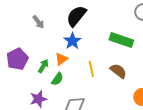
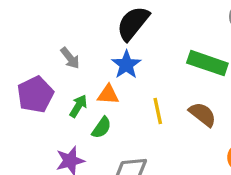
gray arrow: (38, 22) -> (70, 58), moved
orange triangle: (61, 59) -> (108, 94), turned 40

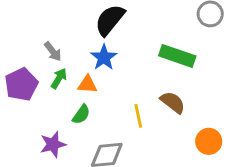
green arrow: (78, 106) -> (59, 78), moved
yellow line: (158, 111) -> (138, 116), moved

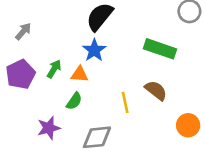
gray arrow: (53, 51) -> (23, 31), moved, turned -102

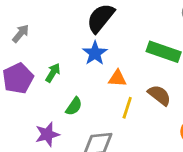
orange triangle: (80, 74) -> (117, 78), moved
yellow line: (125, 102) -> (127, 108), turned 30

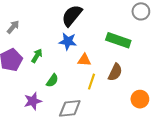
blue star: (95, 53) -> (68, 41), turned -30
brown semicircle: (159, 95) -> (115, 72), turned 78

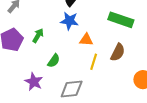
purple star: (33, 101) -> (34, 82), turned -30

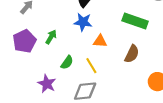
yellow line: (94, 62) -> (91, 66), moved, turned -49

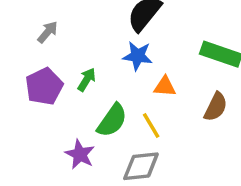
green semicircle: (67, 62) -> (112, 120), size x1.5

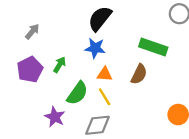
orange triangle: (165, 86) -> (105, 74), moved
brown semicircle: (216, 107) -> (139, 74), moved

